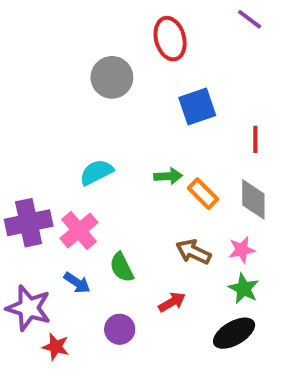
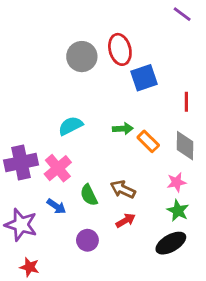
red ellipse: (170, 39) -> (120, 49), moved
brown arrow: (193, 252) -> (123, 189), moved
red star: (56, 347) -> (30, 267), moved

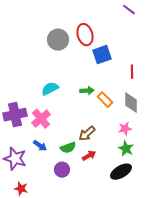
brown arrow: (123, 189) -> (87, 134), turned -66
green semicircle: (89, 195) -> (68, 148), moved, turned -84

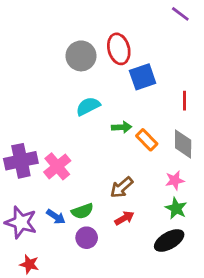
cyan semicircle: (50, 89) -> (88, 106), moved
blue arrow: (40, 146) -> (56, 217), moved
green semicircle: (68, 148) -> (82, 211), moved

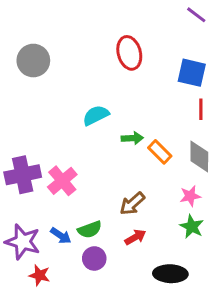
gray circle: (81, 56) -> (33, 61), moved
blue square: (143, 77) -> (192, 73), moved, turned 32
black ellipse: (169, 240) -> (170, 274), moved, turned 32
red star: (29, 264) -> (39, 275), moved

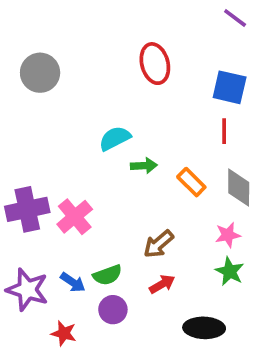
red line: (201, 109) -> (224, 131), moved
green arrow: (132, 138) -> (144, 166), moved
red star: (39, 275) -> (64, 333), moved

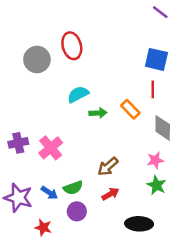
red ellipse: (155, 64) -> (72, 46), moved
gray circle: (40, 73) -> (37, 59), moved
orange rectangle: (191, 182) -> (130, 109), moved
purple cross: (27, 209) -> (18, 143), size x0.7

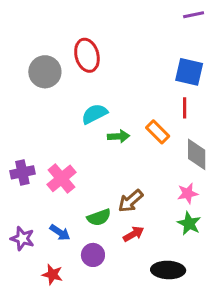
purple line: (160, 12) -> (194, 15), turned -49
green semicircle: (73, 188) -> (99, 217), moved
purple star: (18, 198) -> (22, 238), size x0.7

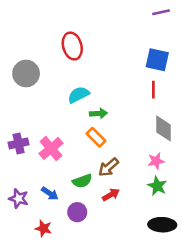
gray circle: (45, 72) -> (26, 73), moved
orange rectangle: (158, 132) -> (96, 137), moved
black ellipse: (168, 270) -> (162, 225), moved

